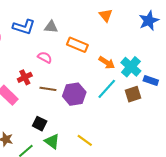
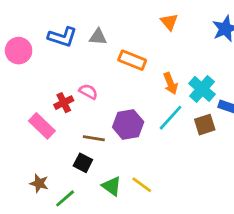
pink semicircle: (45, 57) -> (88, 92), moved
orange arrow: (107, 63) -> (171, 83), turned 35
brown line: (48, 89) -> (94, 138), moved
green triangle: (52, 141) -> (112, 186), moved

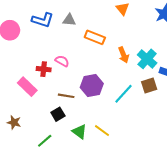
red cross: (64, 103) -> (44, 69), turned 32
cyan line: (171, 118) -> (124, 94), moved
black square: (83, 163) -> (58, 114), turned 32
brown star: (39, 183) -> (14, 122), moved

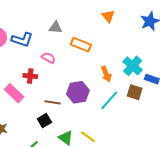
blue L-shape: (43, 20) -> (22, 40), moved
orange arrow: (124, 55) -> (106, 74), moved
pink semicircle: (62, 61) -> (48, 58), moved
brown square: (149, 86) -> (135, 92), turned 35

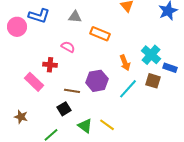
blue L-shape: (22, 40) -> (39, 16), moved

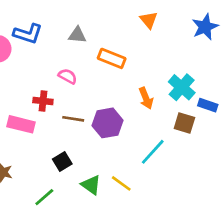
pink rectangle: (34, 82) -> (21, 124), turned -30
cyan line: (128, 89) -> (153, 152), moved
brown line: (72, 91) -> (73, 119), moved

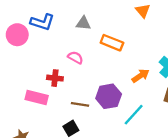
orange arrow: (146, 98) -> (141, 76), turned -102
brown line: (73, 119) -> (80, 104), moved
cyan line: (153, 152) -> (134, 115), moved

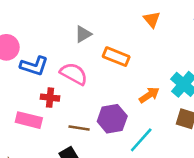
blue L-shape: (42, 22) -> (34, 66), moved
gray triangle: (83, 23) -> (83, 34), turned -35
pink semicircle: (75, 58) -> (74, 74), size x1.5

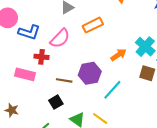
orange rectangle: (116, 57) -> (93, 25), turned -48
pink semicircle: (74, 74) -> (60, 38), turned 105

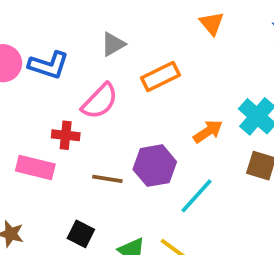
blue L-shape: (29, 32) -> (49, 65), moved
black square: (56, 102) -> (81, 234), moved, turned -32

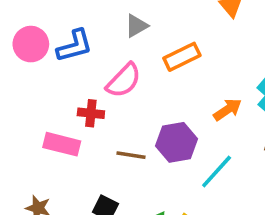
blue L-shape: (49, 65) -> (75, 46), turned -33

